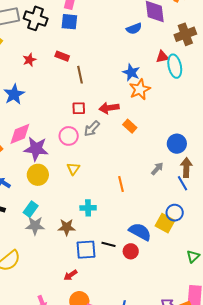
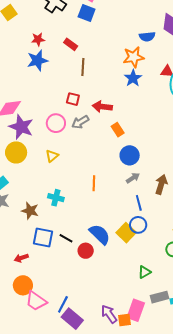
orange star: (140, 89) -> (134, 57), moved
blue star: (14, 94) -> (37, 60), moved
blue circle: (177, 144) -> (130, 155), moved
blue line: (183, 183) -> (139, 203), moved

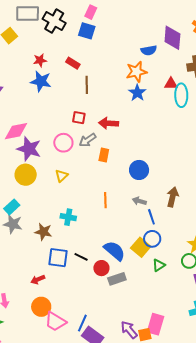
blue star: (37, 60) -> (41, 81), turned 30
orange rectangle: (118, 130) -> (104, 155), moved, turned 48
gray arrow: (133, 178) -> (139, 201), moved, turned -128
green triangle: (144, 272) -> (159, 265), moved
gray rectangle: (160, 297) -> (117, 279), moved

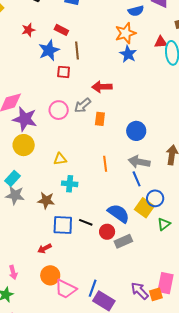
blue star: (41, 81) -> (49, 50), moved, turned -30
red square: (79, 118) -> (64, 72), moved
yellow triangle: (62, 176) -> (60, 159), moved, turned 40
gray arrow: (139, 201) -> (139, 162), size x1.5
blue line: (151, 217) -> (137, 179), moved

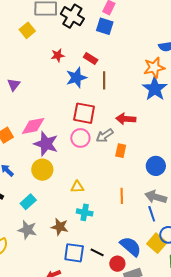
blue star: (128, 54) -> (155, 89), size x1.4
red square: (64, 72) -> (84, 113), moved, size x1.6
gray star: (15, 195) -> (27, 230), moved

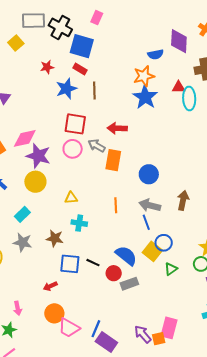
blue square: (105, 26) -> (82, 46), moved, size x1.4
gray arrow: (105, 136) -> (97, 146), turned 66
orange rectangle: (121, 151) -> (113, 160), size x1.5

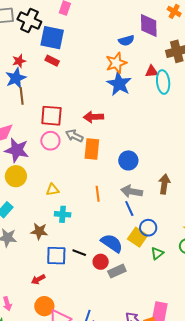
blue star: (66, 89) -> (16, 78), moved
brown line: (94, 91) -> (22, 96), moved

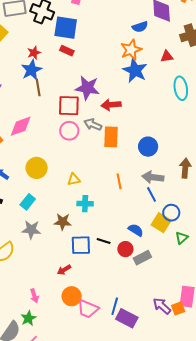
cyan ellipse: (163, 82) -> (181, 88), moved
purple star: (17, 150) -> (87, 88), moved
blue semicircle: (112, 243) -> (136, 230), size x0.7

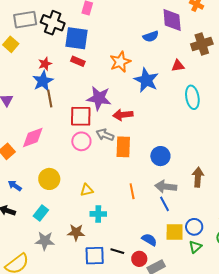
orange star: (131, 50) -> (120, 62), moved
blue circle: (171, 213) -> (194, 227), moved
yellow square: (161, 223) -> (175, 232), turned -30

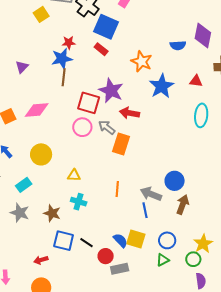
orange star: (120, 62) -> (142, 61), turned 30
blue circle: (160, 156) -> (175, 181), moved
brown arrow: (198, 177) -> (183, 205), moved
yellow square: (175, 232) -> (136, 239), moved

